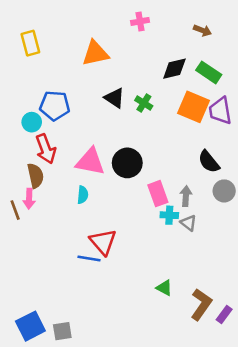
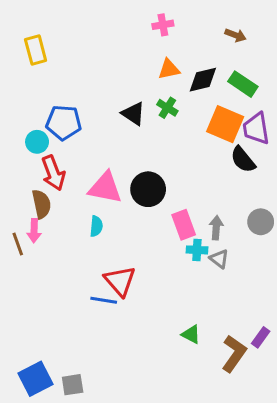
orange triangle: (95, 53) -> (169, 69), moved, size x0.7
green cross: (144, 103) -> (167, 108), moved
black semicircle: (209, 162) -> (243, 160), moved
purple rectangle: (224, 315) -> (261, 337), moved

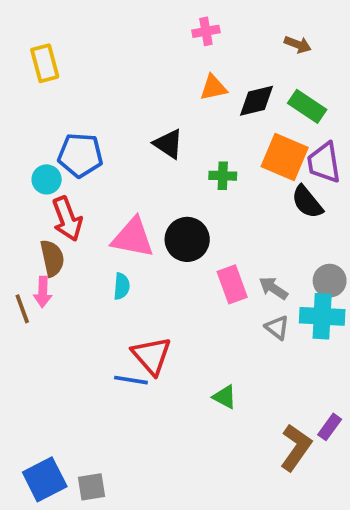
green cross: (167, 108) -> (223, 176), moved, turned -30
gray arrow: (216, 228) -> (273, 288), turned -60
cyan cross: (197, 250) -> (322, 316), moved, size x1.6
green triangle: (191, 334) -> (225, 397), moved

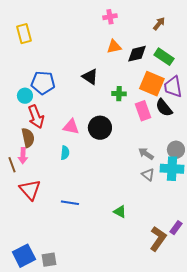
brown arrow: (298, 44) -> (159, 24), turned -72
pink triangle: (133, 238) -> (71, 127), size x0.7
pink rectangle: (232, 284) -> (143, 111), moved
red triangle: (152, 356) -> (30, 190), moved

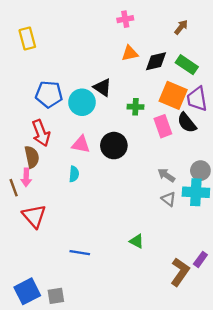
cyan circle: (25, 96) -> (82, 102), moved, size x1.5
blue line: (70, 203) -> (80, 253), moved

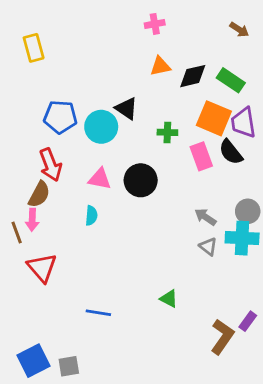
brown arrow: (181, 27) -> (239, 30), moved, turned 84
brown semicircle: (32, 157) -> (39, 194), turned 40

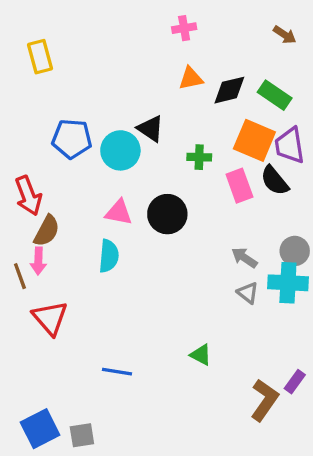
red arrow: (50, 165) -> (28, 196), moved
cyan semicircle: (91, 216) -> (109, 256), size x1.4

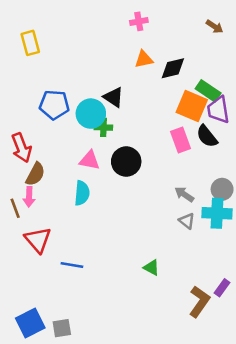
green rectangle: (275, 95) -> (208, 91), moved
green cross: (199, 157) -> (103, 127), moved
blue line: (117, 372) -> (72, 265), moved

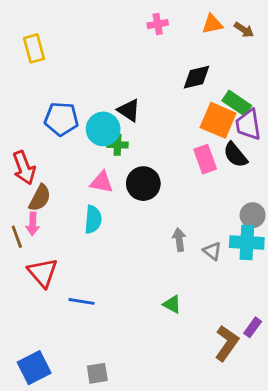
orange triangle: (144, 59) -> (212, 24), moved
gray arrow: (184, 194) -> (179, 240), moved, turned 48
gray square: (62, 328) -> (97, 373), moved

